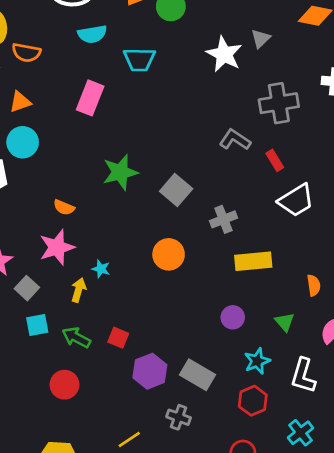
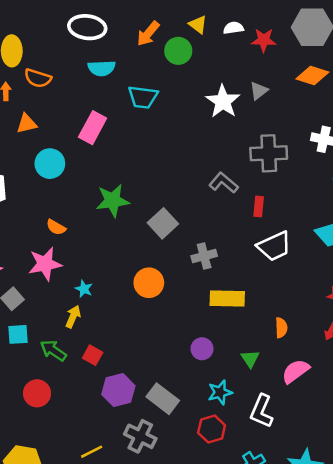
cyan circle: (23, 142) -> (50, 164), moved
red rectangle: (275, 160) -> (259, 206), turned 30
yellow arrow: (79, 290) -> (73, 317), moved
gray cross: (179, 417) -> (140, 436), size x1.4

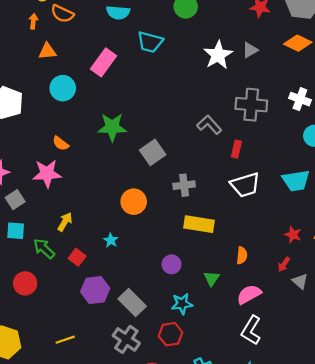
cyan star: (84, 289) -> (111, 240), moved
white L-shape: (262, 411) -> (251, 330), moved
gray cross: (140, 436) -> (126, 339), moved

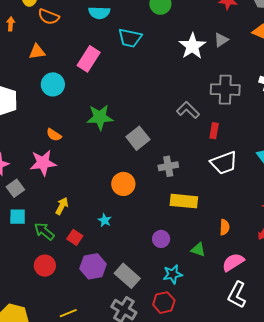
orange arrow: (33, 21) -> (11, 24), moved
green triangle: (212, 278) -> (198, 250), turned -42
red circle: (25, 283) -> (45, 266), moved

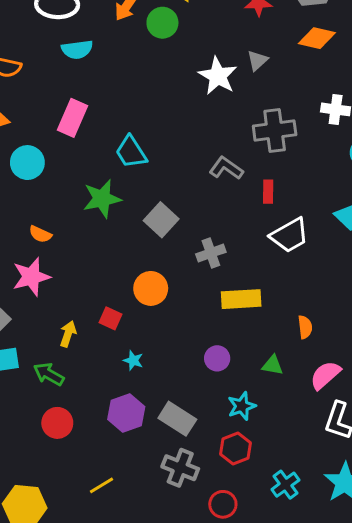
cyan trapezoid: (130, 38) -> (131, 152), moved, turned 55
cyan star: (105, 220) -> (133, 360), moved
red square: (75, 237) -> (110, 318), moved

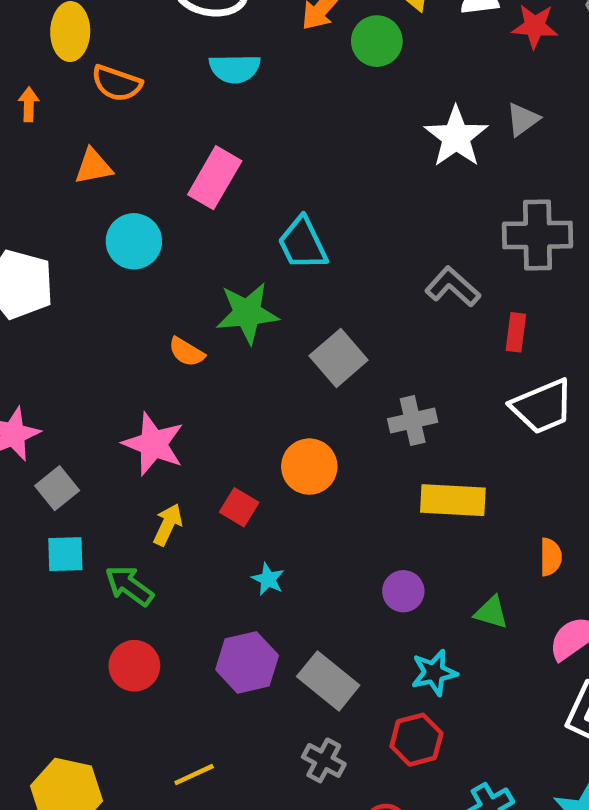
orange semicircle: (40, 234) -> (187, 352), moved
pink star: (31, 277) -> (153, 444), moved, turned 30
gray cross: (180, 468) -> (324, 760), size x0.7

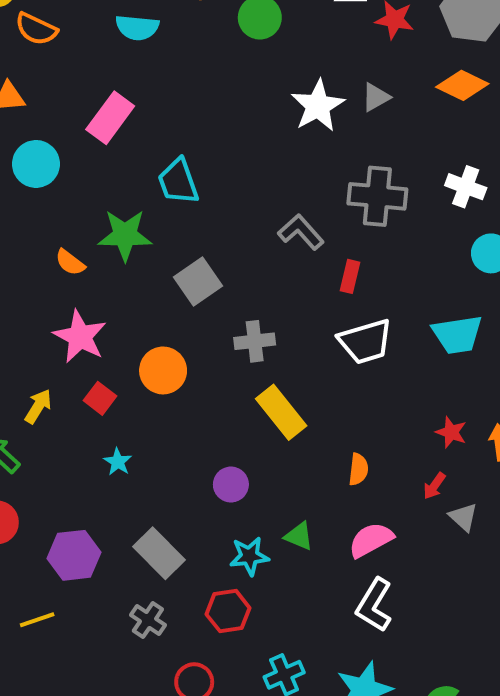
pink star: (153, 444) -> (80, 337), moved
yellow rectangle: (453, 500) -> (281, 412), turned 42
green triangle: (491, 612) -> (299, 536), moved
purple hexagon: (247, 662) -> (74, 555), moved

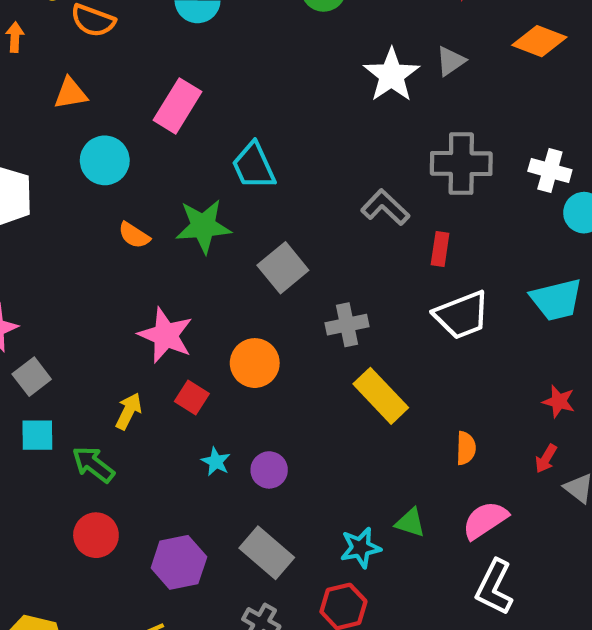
white cross: (466, 187) -> (550, 171), moved
orange semicircle: (70, 262) -> (134, 235), moved
purple circle: (231, 485) -> (269, 470), moved

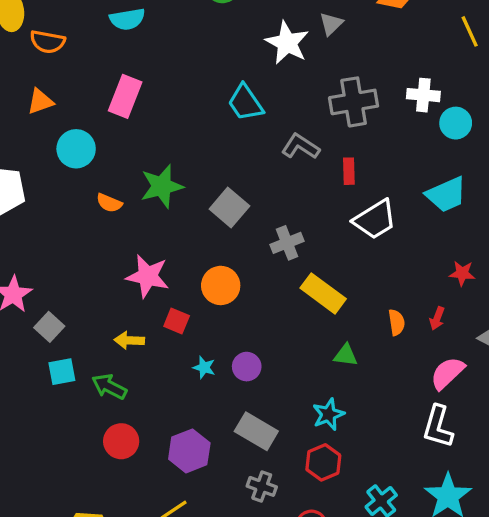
cyan trapezoid: (254, 166) -> (245, 103), moved
yellow arrow: (129, 411) -> (129, 340), turned -104
red arrow: (546, 459) -> (437, 318), moved
pink semicircle: (485, 520) -> (447, 373), moved
green triangle: (410, 523) -> (346, 355), moved

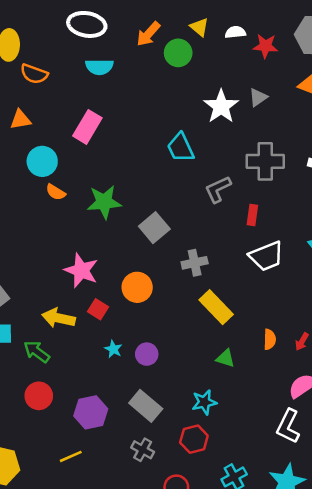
gray L-shape: (301, 146) -> (218, 189), turned -68
orange semicircle: (109, 203) -> (56, 192), moved
yellow arrow: (129, 340) -> (58, 318), size x1.4

